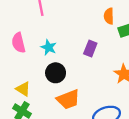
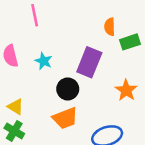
purple rectangle: (90, 49) -> (89, 62), size x1.6
black circle: (56, 73) -> (68, 89), moved

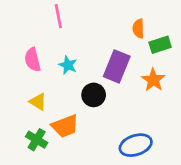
orange star: (126, 90) -> (153, 80), moved
yellow triangle: (16, 107) -> (38, 102), moved
orange trapezoid: (65, 118) -> (65, 126), moved

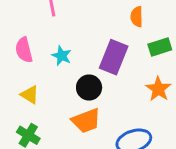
green rectangle: (160, 45) -> (160, 47), moved
orange star: (153, 80) -> (158, 89), moved
orange trapezoid: (65, 126) -> (86, 121), moved

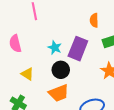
cyan star: (62, 56) -> (55, 48), moved
yellow triangle: (30, 95) -> (27, 74), moved

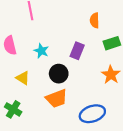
cyan star: (55, 48) -> (41, 51), moved
purple rectangle: (78, 49) -> (77, 51), size x0.7

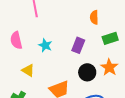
black circle: (59, 74) -> (87, 72), moved

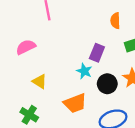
pink semicircle: (16, 40) -> (26, 47), turned 78
cyan star: (45, 45) -> (84, 71), moved

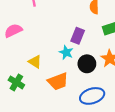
yellow triangle: (40, 81) -> (35, 62), moved
green cross: (29, 115) -> (16, 82), moved

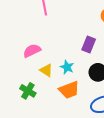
pink semicircle: (13, 31) -> (32, 51), moved
cyan star: (66, 52) -> (67, 67), moved

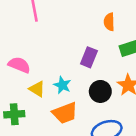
pink semicircle: (32, 51) -> (19, 65), turned 48
green cross: (28, 91) -> (14, 114), turned -35

